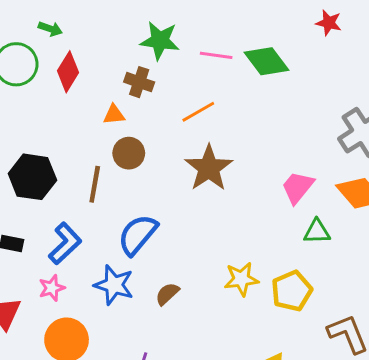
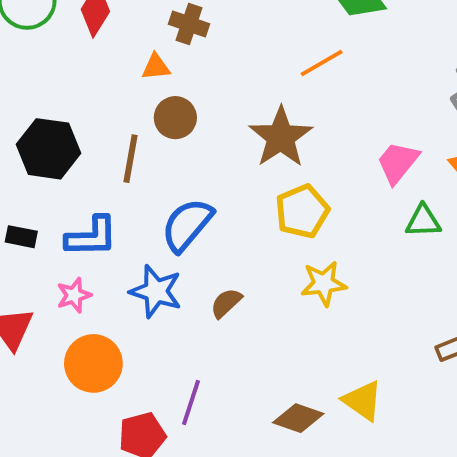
orange line: (198, 112) -> (322, 63), moved
blue L-shape: (65, 243) -> (91, 237), turned 42
yellow pentagon: (292, 291) -> (302, 211), moved

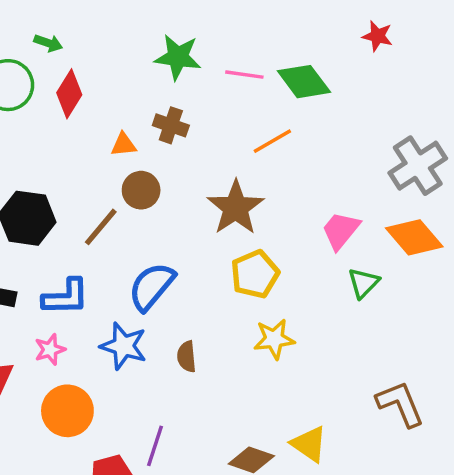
brown cross: (189, 24) -> (171, 125), moved
brown line: (130, 159) -> (101, 227), turned 30
green triangle: (423, 221) -> (363, 283), turned -44
brown semicircle: (226, 303) -> (187, 357), turned -52

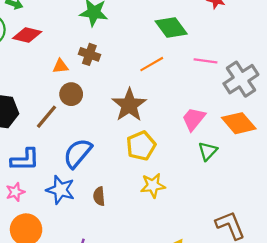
pink line: (244, 75) -> (205, 61), moved
red diamond: (69, 94) -> (27, 35), turned 72

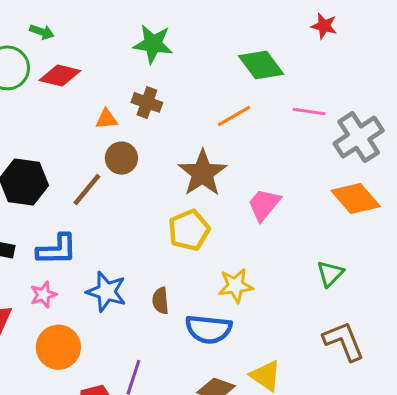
pink trapezoid: (194, 119) -> (264, 205), moved
yellow pentagon: (141, 146) -> (189, 230), moved
green triangle: (208, 151) -> (330, 274), moved
blue semicircle: (78, 153) -> (209, 329), moved, turned -124

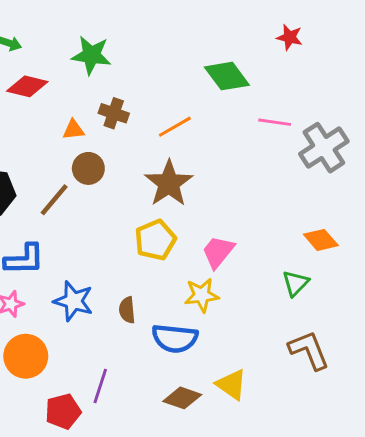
green star: (153, 44) -> (91, 55), moved
orange line: (234, 116) -> (175, 127), moved
orange diamond: (356, 199) -> (321, 240), moved, size x0.7
pink trapezoid: (264, 205) -> (218, 252), moved

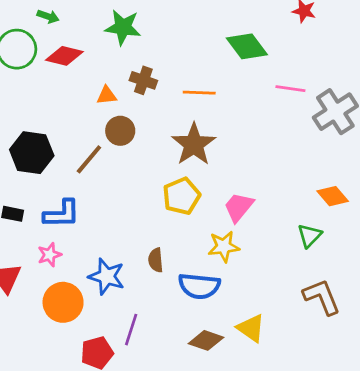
orange line: (175, 127) -> (199, 93), turned 32
blue star: (73, 301) -> (107, 276), moved

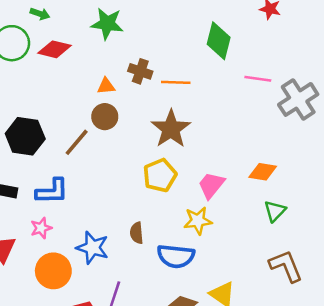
green diamond: (247, 46) -> (219, 41), turned 51
brown cross: (143, 80) -> (140, 71), moved
orange triangle: (107, 95) -> (106, 86), moved
orange diamond: (333, 196) -> (263, 172), moved, turned -40

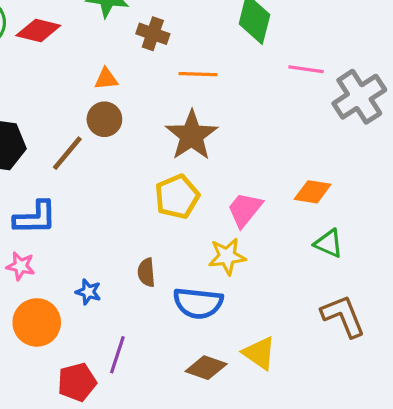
brown cross: (140, 71) -> (153, 34), moved
green triangle: (275, 211) -> (329, 243), turned -50
pink star: (41, 228) -> (21, 266), turned 30
blue star: (93, 248) -> (88, 292), size x0.6

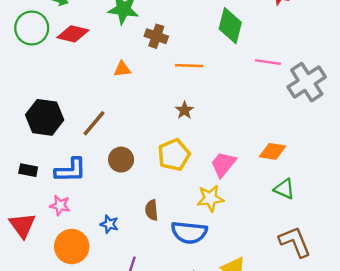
brown circle: (104, 119) -> (121, 160), moved
brown star: (192, 135) -> (184, 110), size x0.5

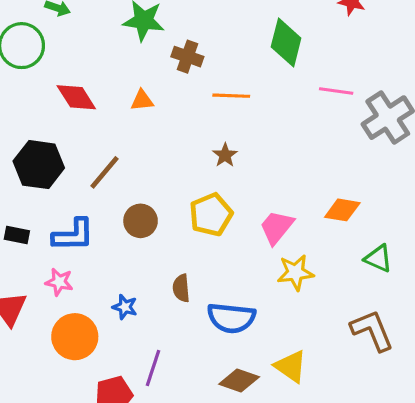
red diamond: (73, 34) -> (76, 97), moved, turned 44
green triangle: (284, 189) -> (378, 258), moved
yellow star: (210, 198) -> (295, 273), moved

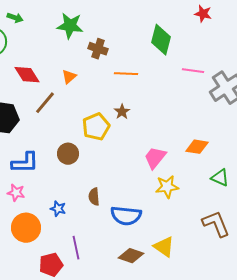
orange triangle: (142, 100) -> (69, 77), turned -35
brown line: (105, 172) -> (45, 103), moved
yellow pentagon: (211, 215) -> (96, 127), moved
purple line: (153, 368) -> (76, 248), turned -30

